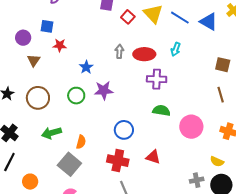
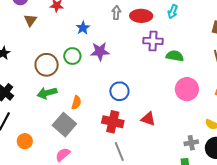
brown circle: (38, 98) -> (47, 65), moved
green semicircle: (161, 110) -> (175, 56), moved

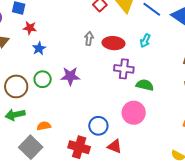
blue star: (83, 28) -> (39, 48), moved
pink circle: (187, 89) -> (134, 113), moved
blue circle: (119, 91) -> (98, 126), moved
orange semicircle: (76, 103) -> (44, 126), turned -120

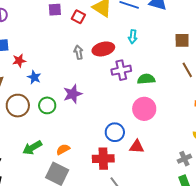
brown circle: (16, 86) -> (18, 106), moved

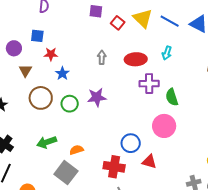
gray arrow: (79, 52) -> (102, 57), moved
green semicircle: (146, 79) -> (172, 97), turned -114

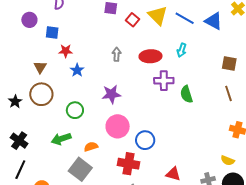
purple circle: (14, 48) -> (29, 20), moved
brown circle: (41, 98) -> (41, 94), moved
green circle: (70, 104) -> (75, 110), moved
pink circle: (164, 126) -> (118, 126), moved
red triangle: (149, 162) -> (173, 174), moved

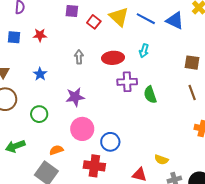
red star: (66, 51) -> (40, 35), moved
green arrow: (61, 139) -> (15, 146), moved
yellow semicircle: (228, 160) -> (161, 160), moved

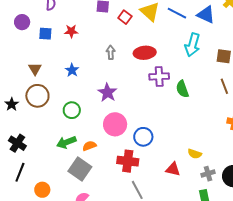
cyan arrow: (144, 51) -> (193, 45), moved, size x1.6
purple star: (75, 97) -> (107, 92), turned -30
green arrow: (15, 146) -> (66, 142), moved

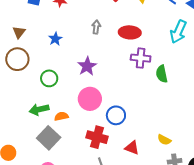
red triangle: (173, 169) -> (132, 148), moved

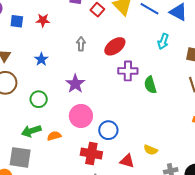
red ellipse: (130, 32) -> (115, 46), turned -35
cyan arrow: (178, 32) -> (163, 41), size x0.7
gray square: (49, 138) -> (20, 157), moved, turned -30
yellow semicircle: (164, 140) -> (151, 150), moved

